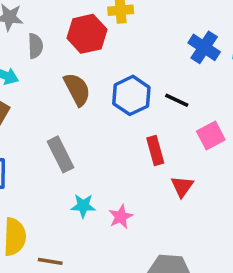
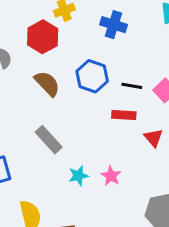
blue cross: (204, 47) -> (114, 25), moved
black line: (177, 100) -> (132, 86), moved
red rectangle: (155, 151) -> (124, 115), turned -55

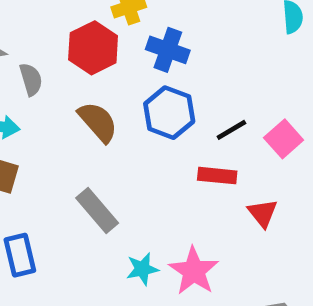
blue cross: (114, 25) -> (168, 50), moved
black line: (132, 86) -> (231, 130), turned -42
pink star: (111, 176) -> (194, 271), size x1.5

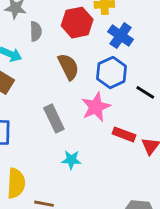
black line: (231, 130) -> (145, 92), turned 48
red rectangle: (217, 176) -> (124, 134), moved
pink star: (194, 271) -> (96, 107), moved

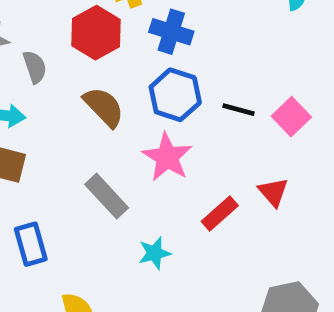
red rectangle: (124, 134) -> (220, 214), moved, turned -45

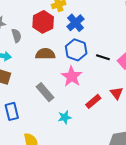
blue cross: (171, 32) -> (75, 23), turned 30
brown semicircle: (104, 107) -> (45, 54), turned -48

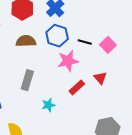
pink star: (72, 76) -> (68, 61), moved, turned 30
gray rectangle: (45, 92) -> (27, 80), turned 60

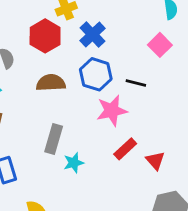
pink square: (108, 45) -> (160, 45), moved
red triangle: (100, 78) -> (155, 161), moved
cyan star: (48, 105) -> (74, 163), moved

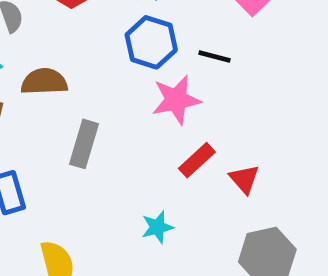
brown semicircle: (51, 83) -> (44, 82), moved
cyan star: (74, 163) -> (157, 227), moved

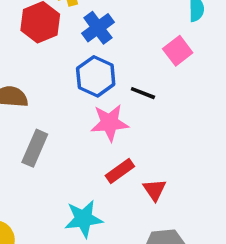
cyan star: (157, 227) -> (83, 219), size x1.5

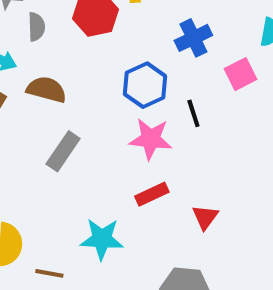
blue cross: (98, 28) -> (193, 38), moved
black line: (143, 93) -> (193, 113), turned 40
red triangle: (155, 190) -> (205, 217), moved

